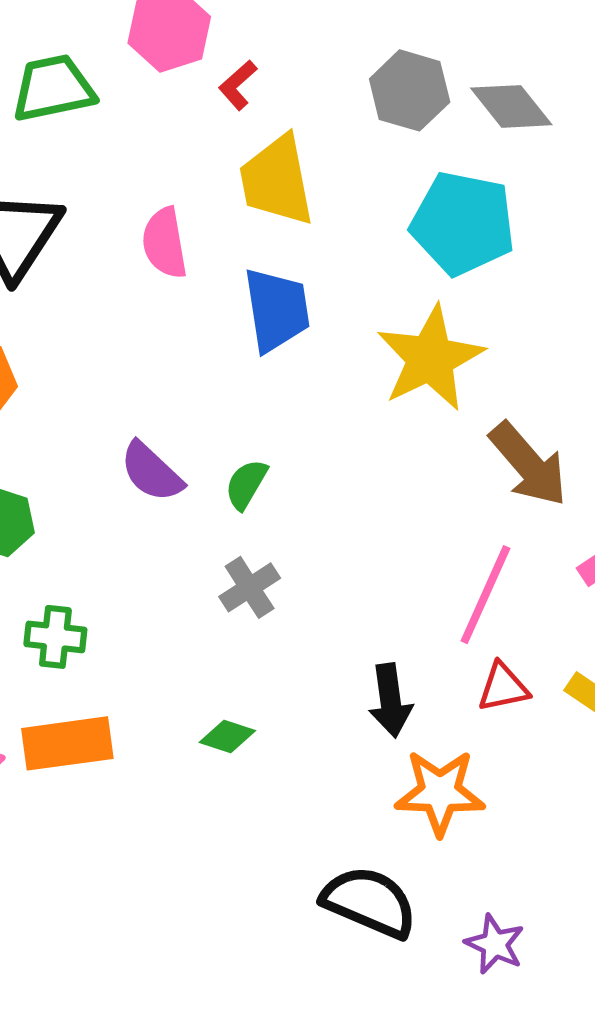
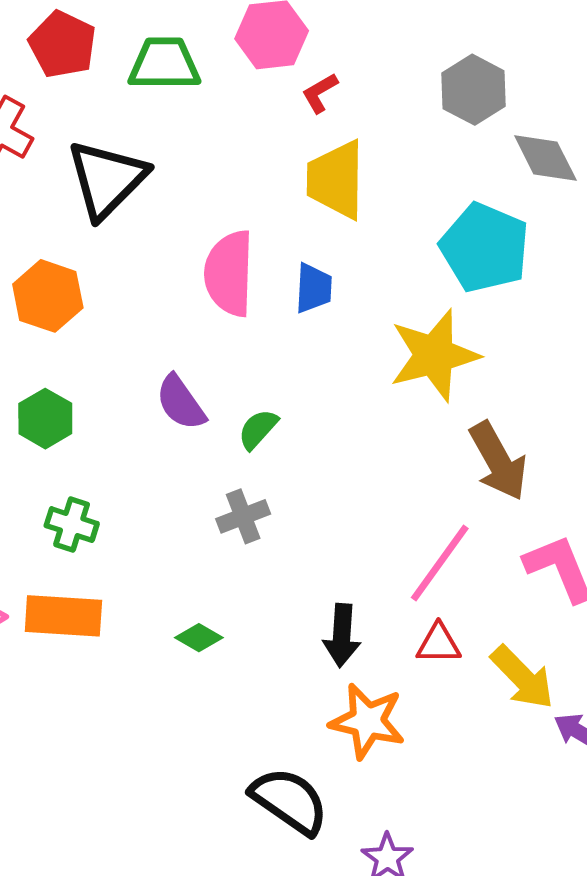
gray hexagon: (410, 90) -> (473, 90), moved
pink semicircle: (165, 243) -> (229, 273), moved, size x1.4
blue trapezoid: (277, 310) -> (314, 288), size x0.7

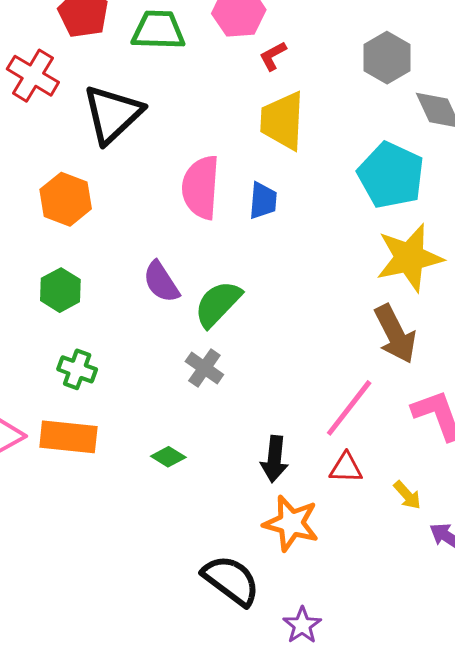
yellow star: (434, 355) -> (409, 258), moved
green semicircle: (258, 429) -> (218, 304), size x1.6
gray cross: (243, 516) -> (204, 368), turned -36
yellow arrow: (522, 677) -> (407, 495), size x0.6

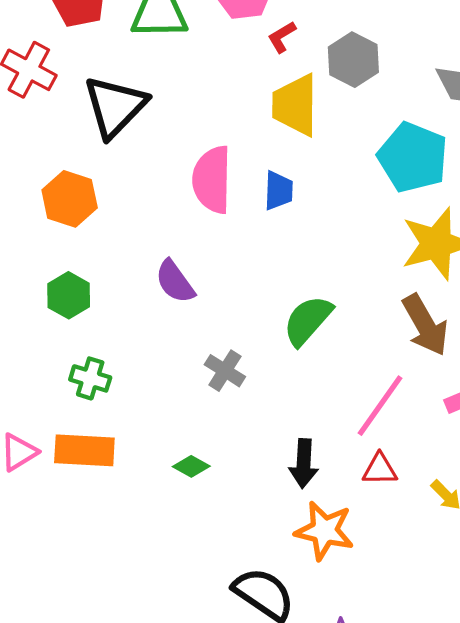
gray hexagon: (387, 58) -> (353, 60), moved
green semicircle: (218, 304) -> (308, 320), moved

